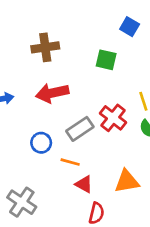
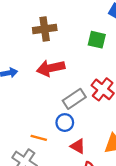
blue circle: (41, 143) -> (65, 123), moved
orange line: (70, 162) -> (39, 138), moved

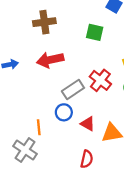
orange line: (39, 138) -> (39, 127), turned 70
red triangle: (78, 146) -> (88, 124), moved

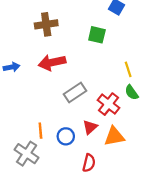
red cross: (100, 80) -> (108, 104), moved
blue circle: (64, 112) -> (66, 136), moved
red triangle: (88, 124) -> (90, 127), turned 49

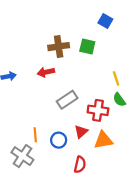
brown cross: (46, 24) -> (59, 47), moved
red arrow: (52, 62) -> (46, 72), size x0.7
red cross: (108, 104) -> (98, 110), turned -30

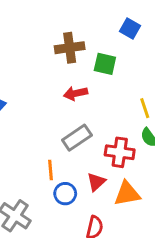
brown cross: (59, 47) -> (70, 48), moved
red arrow: (46, 72) -> (76, 93), moved
orange line: (35, 135) -> (50, 170), moved

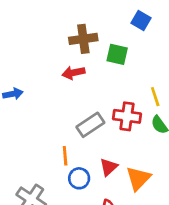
red arrow: (76, 93) -> (73, 73), moved
red cross: (120, 152) -> (127, 116), moved
orange triangle: (127, 194) -> (138, 178), turned -36

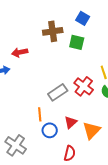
blue square: (141, 21) -> (83, 18), moved
red arrow: (73, 73) -> (20, 52), moved
red cross: (127, 116) -> (84, 86), turned 30

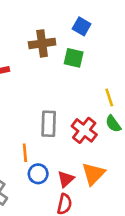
red cross: (84, 86) -> (84, 130), moved
gray rectangle: (58, 92) -> (49, 124), turned -54
red triangle: (71, 122) -> (66, 179), moved

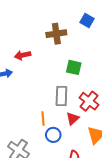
green square: (74, 58) -> (74, 67), moved
red triangle: (66, 179) -> (73, 119), moved

